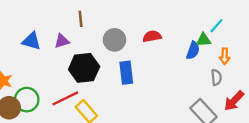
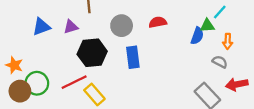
blue triangle: (31, 41) -> (41, 27), turned -36
gray semicircle: (216, 77) -> (220, 62), turned -56
red arrow: (234, 101) -> (237, 84), turned 35

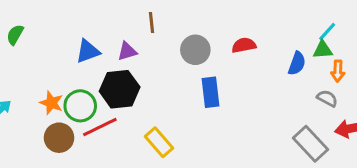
green triangle: (207, 26) -> (323, 50), moved
black hexagon: (92, 53) -> (120, 89), moved
red line: (74, 82) -> (100, 127), moved
green circle: (37, 83) -> (80, 106), moved

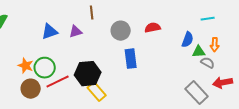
cyan line: (327, 32) -> (208, 19), turned 40
green triangle: (323, 50) -> (199, 52), moved
black hexagon: (120, 89) -> (88, 74), moved

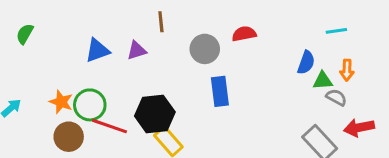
red semicircle: (153, 28) -> (244, 34), moved
red line: (58, 82) -> (109, 126), turned 45

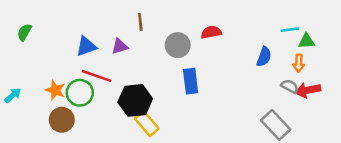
green triangle: (323, 81) -> (306, 41), moved
red line: (109, 126) -> (97, 76), moved
red arrow: (359, 128) -> (308, 90), moved

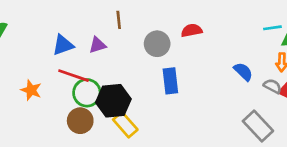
blue semicircle: (264, 57) -> (243, 72), moved, turned -66
green circle: (80, 93) -> (87, 93), moved
brown circle: (62, 120) -> (80, 121), moved

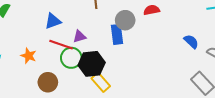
purple triangle: (97, 45) -> (79, 36), moved
blue rectangle: (170, 81) -> (117, 34), moved
brown circle: (80, 121) -> (48, 82), moved

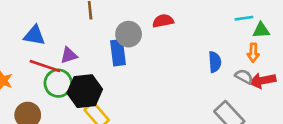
blue triangle: (53, 21) -> (34, 35), turned 30
blue semicircle: (191, 42) -> (215, 62), turned 42

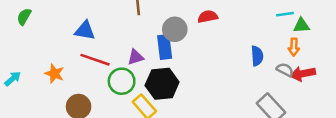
purple triangle: (69, 55) -> (136, 57), moved
green circle: (58, 83) -> (122, 81), moved
black hexagon: (85, 91) -> (162, 84), moved

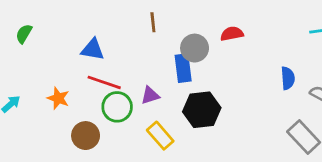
purple triangle: (136, 57) -> (150, 95), moved
green circle: (122, 81) -> (117, 107), moved
black hexagon: (162, 84) -> (202, 110), moved

